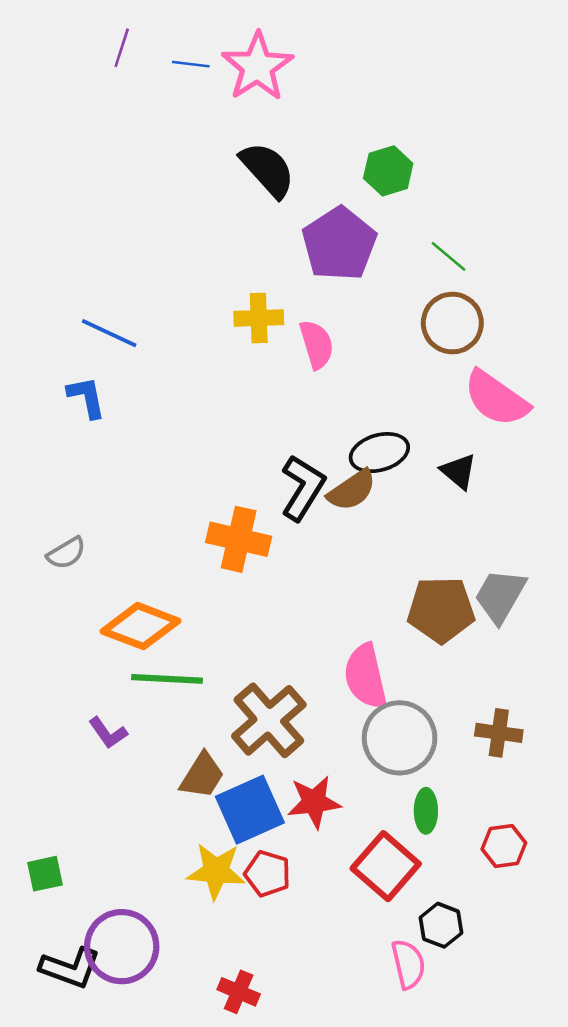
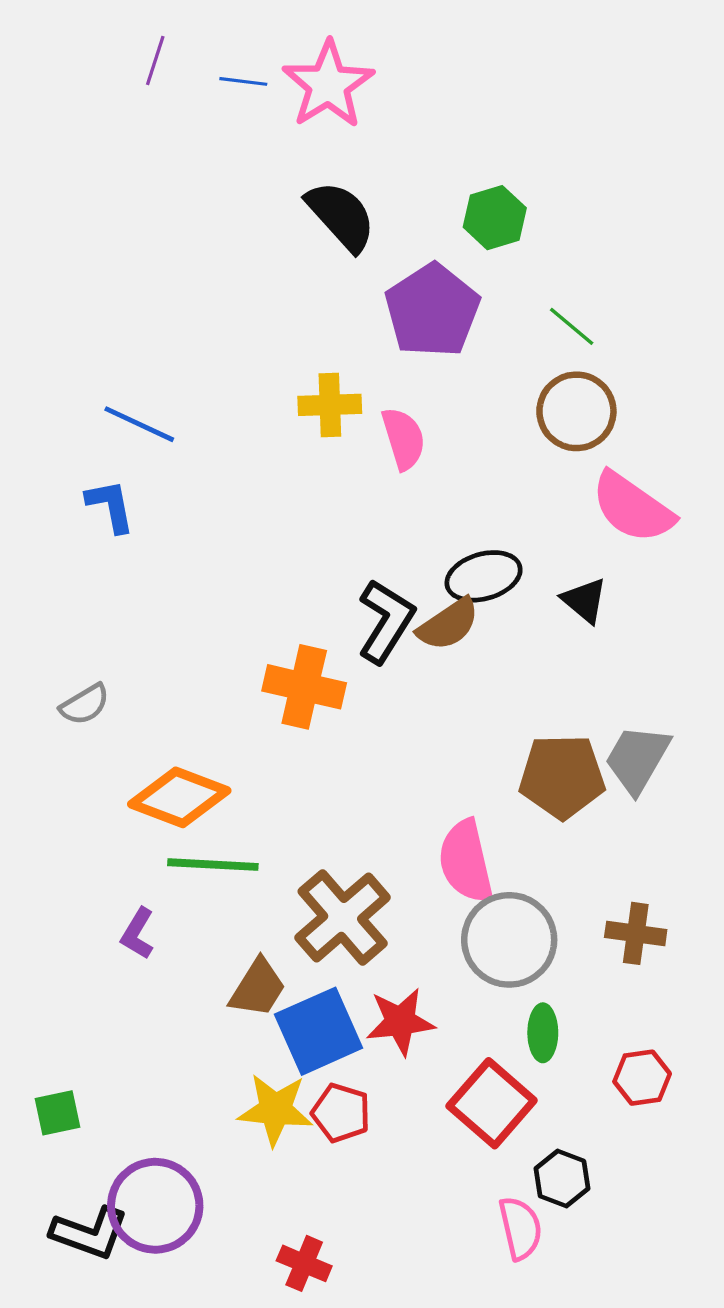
purple L-shape: (108, 733) -> (138, 933), turned 66

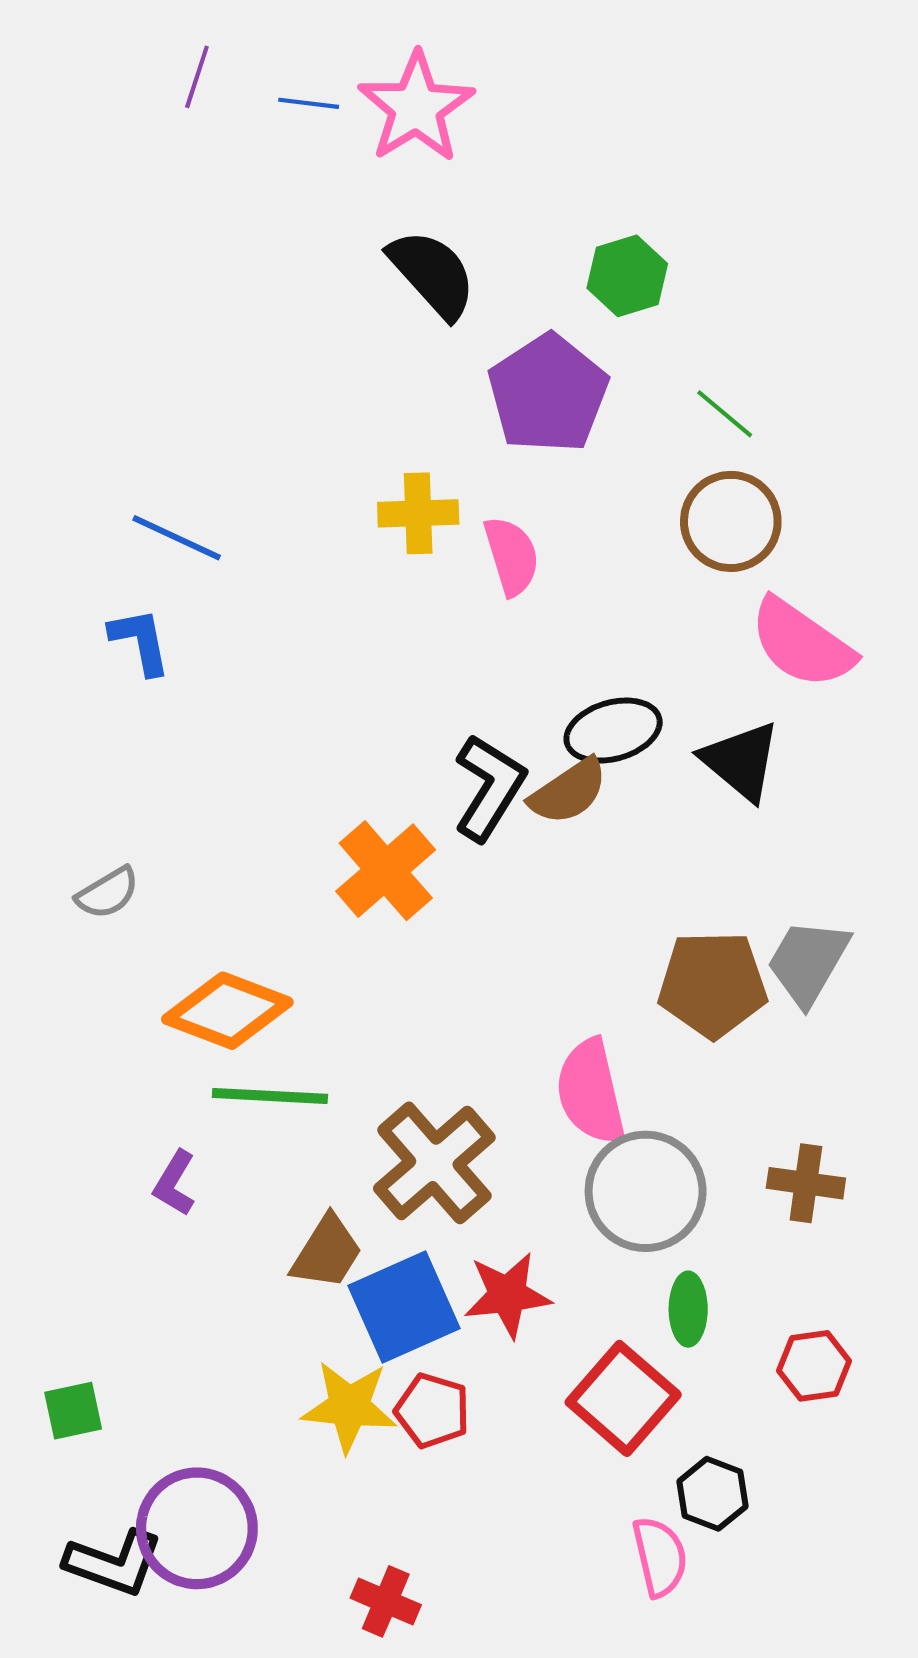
black triangle: (584, 600) -> (741, 761), size x1.4
orange cross: (304, 687) -> (386, 871), turned 36

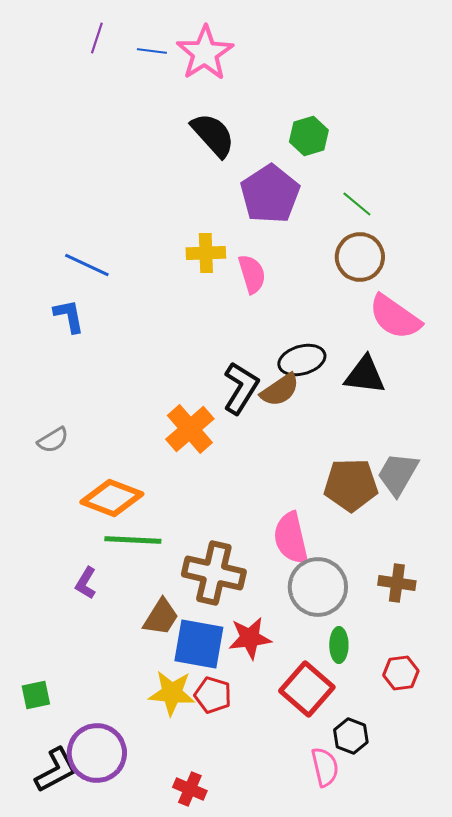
black triangle: (741, 761) -> (365, 375), turned -33
brown cross: (434, 1163) -> (214, 573), turned -36
blue square: (404, 1307) -> (199, 644), turned 34
black L-shape: (114, 1563) -> (56, 770), turned -48

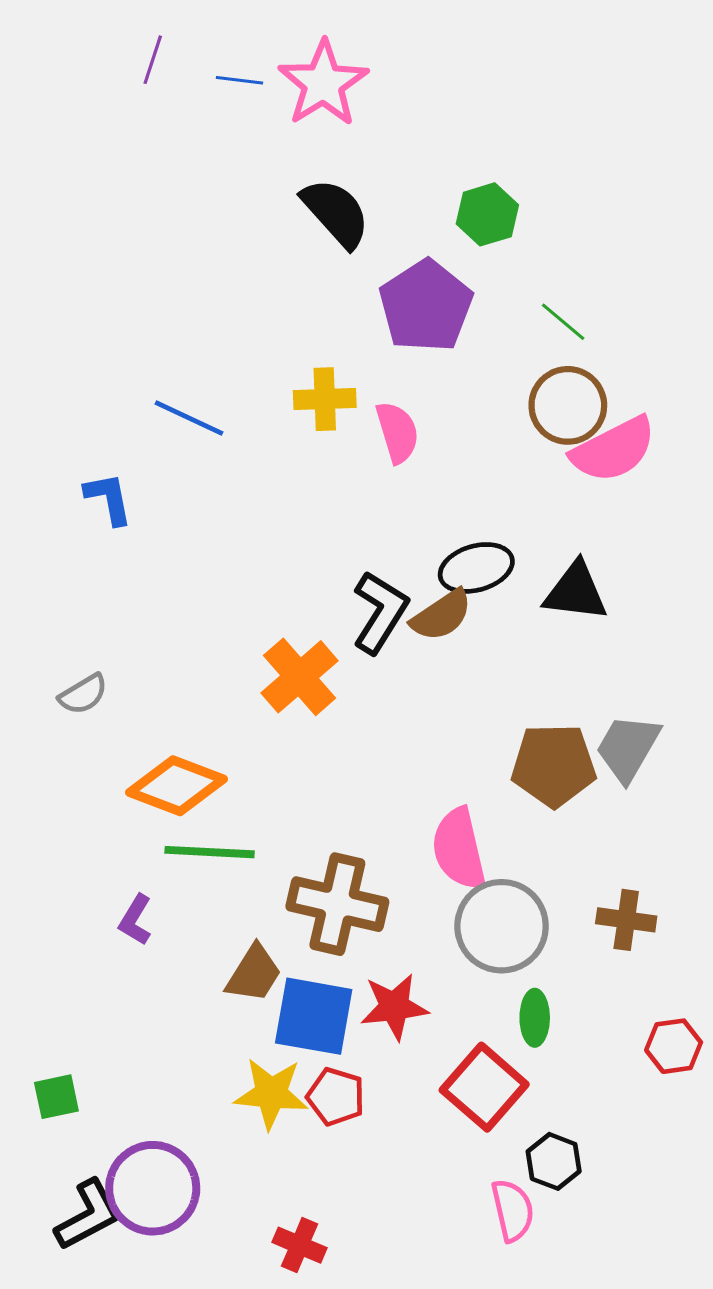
blue line: (87, 265) -> (189, 418), moved
pink semicircle: (395, 317) -> (614, 450), moved, turned -62
red hexagon: (401, 673) -> (674, 1046), moved

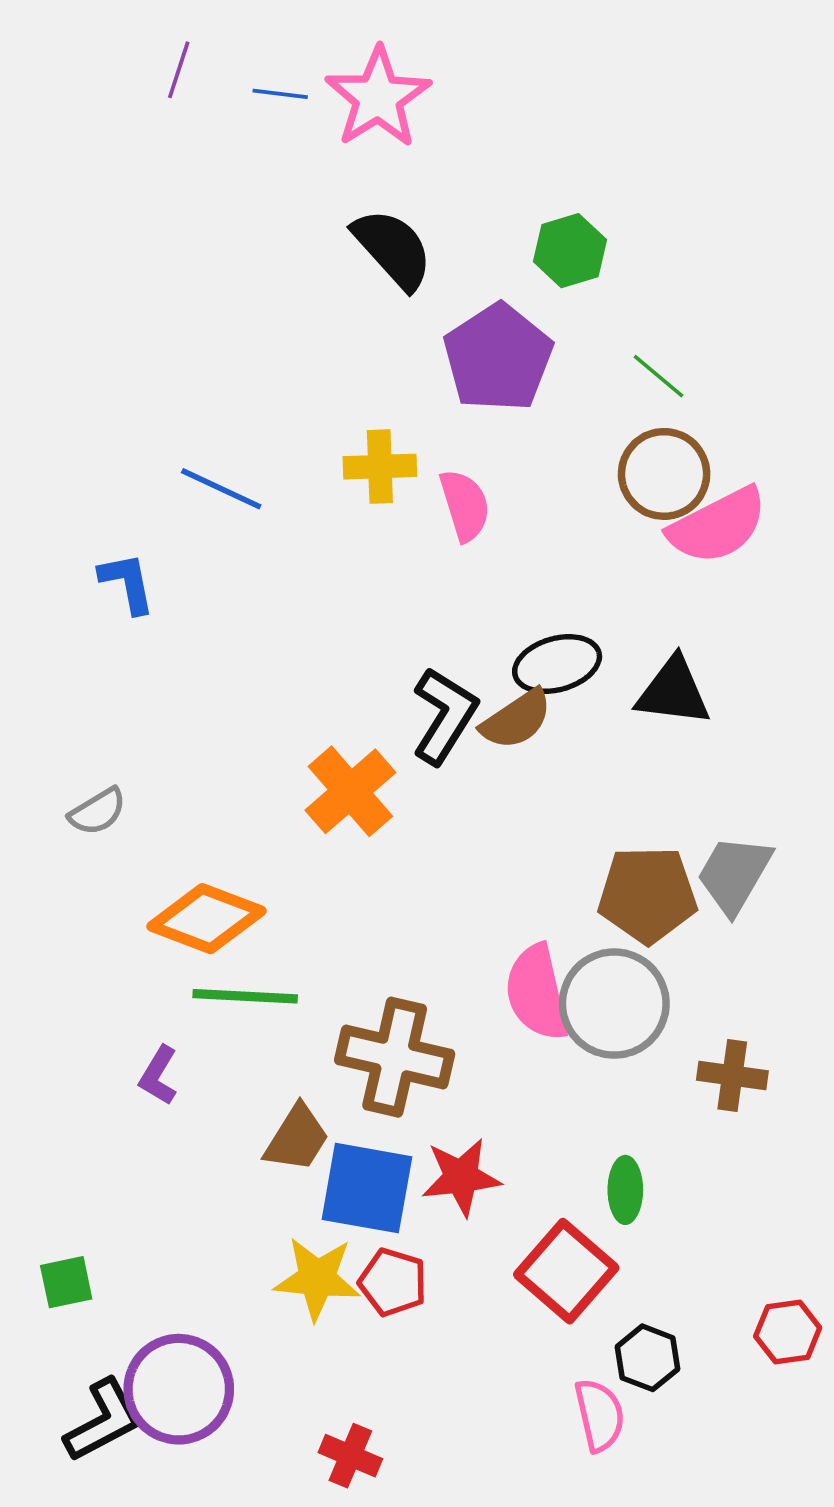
gray circle: (502, 926) -> (614, 1004), moved
red hexagon: (674, 1046) -> (788, 1332), moved

